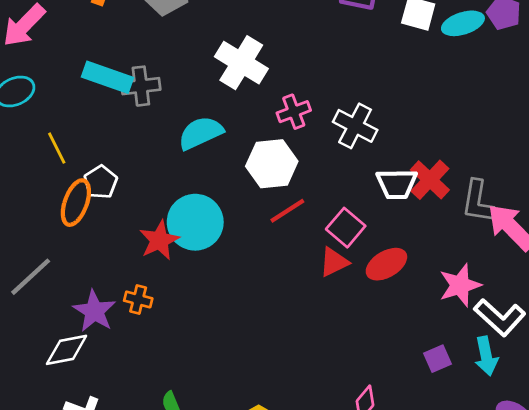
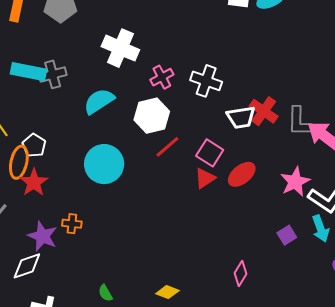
red star: (159, 240) -> (34, 182), moved

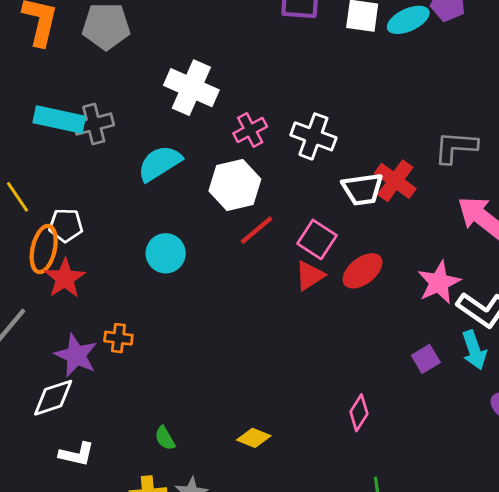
gray L-shape: (299, 121) -> (456, 147), moved, turned 92
white pentagon: (34, 145) -> (66, 225), turned -30
cyan circle: (104, 164) -> (166, 253), size x0.7

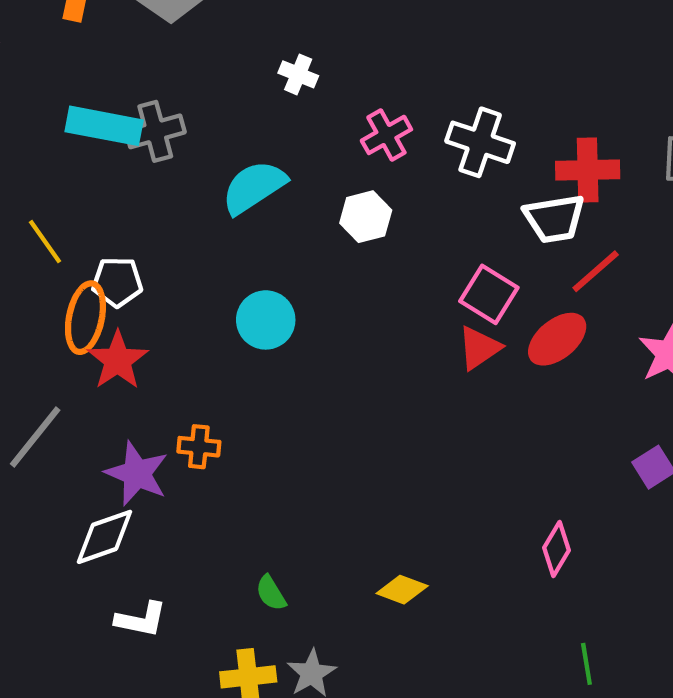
white cross: (191, 88) -> (298, 74), size x0.5
red cross: (395, 181) -> (588, 170), moved, turned -36
white hexagon: (235, 185) -> (366, 217), size x0.7
red line: (257, 230) -> (596, 271), moved

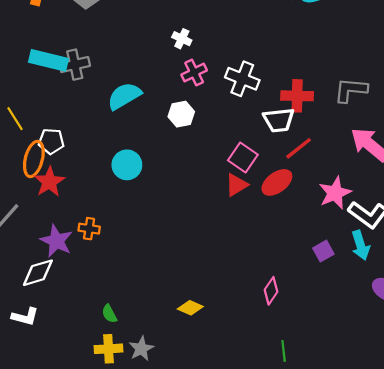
white cross: (298, 74) -> (182, 39), moved
green semicircle: (271, 593) -> (109, 314), moved
white L-shape: (141, 620) -> (25, 317), moved

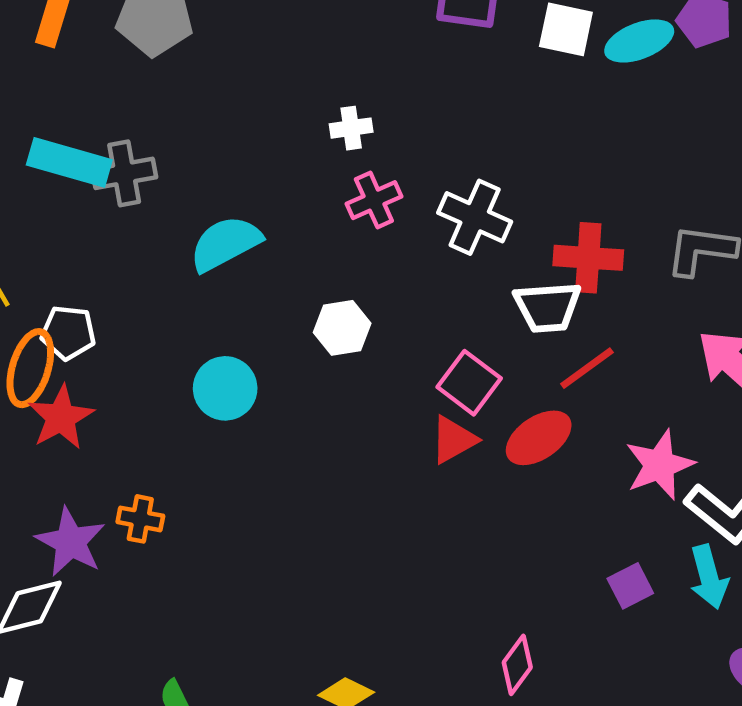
white cross: (182, 39) -> (351, 128), turned -36
white hexagon: (181, 114) -> (342, 328), moved

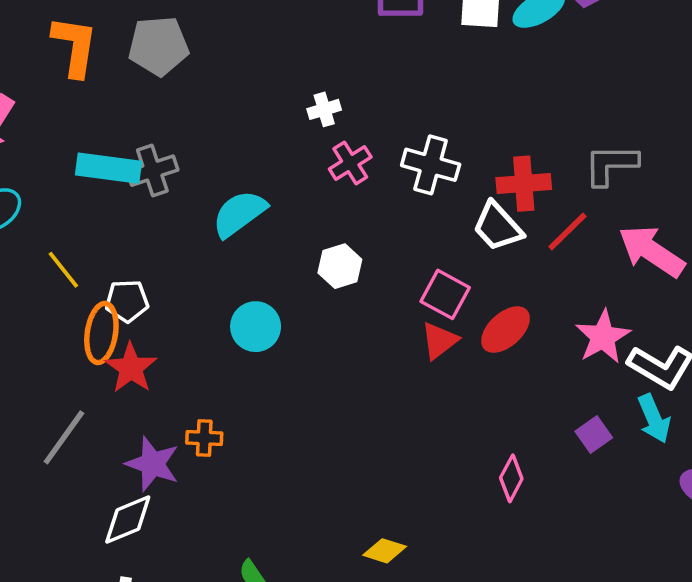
white trapezoid: (548, 307) -> (498, 227), turned 60
red line: (587, 368) -> (567, 232), moved
pink diamond: (517, 665) -> (511, 478), moved

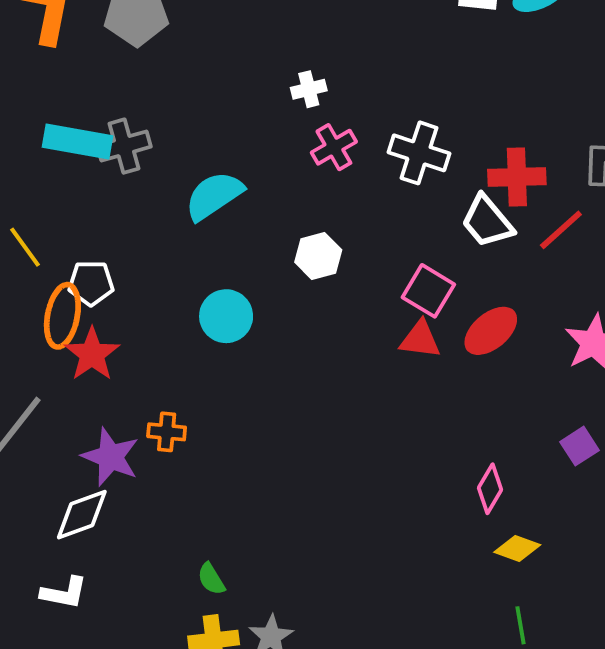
red triangle: (439, 341) -> (420, 340), turned 42
yellow diamond: (385, 551) -> (517, 548), moved

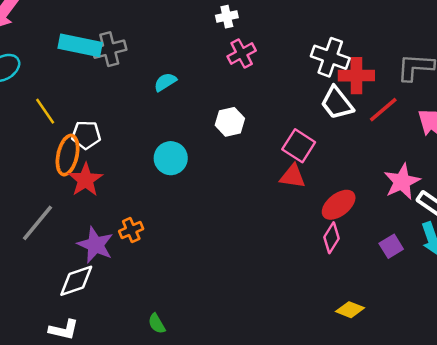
white cross: (419, 153) -> (330, 57), moved
cyan semicircle: (214, 196) -> (165, 82), size x0.6
red ellipse: (491, 331) -> (339, 205), moved
orange cross: (167, 432) -> (131, 230), turned -30
pink diamond: (490, 489) -> (331, 238), moved

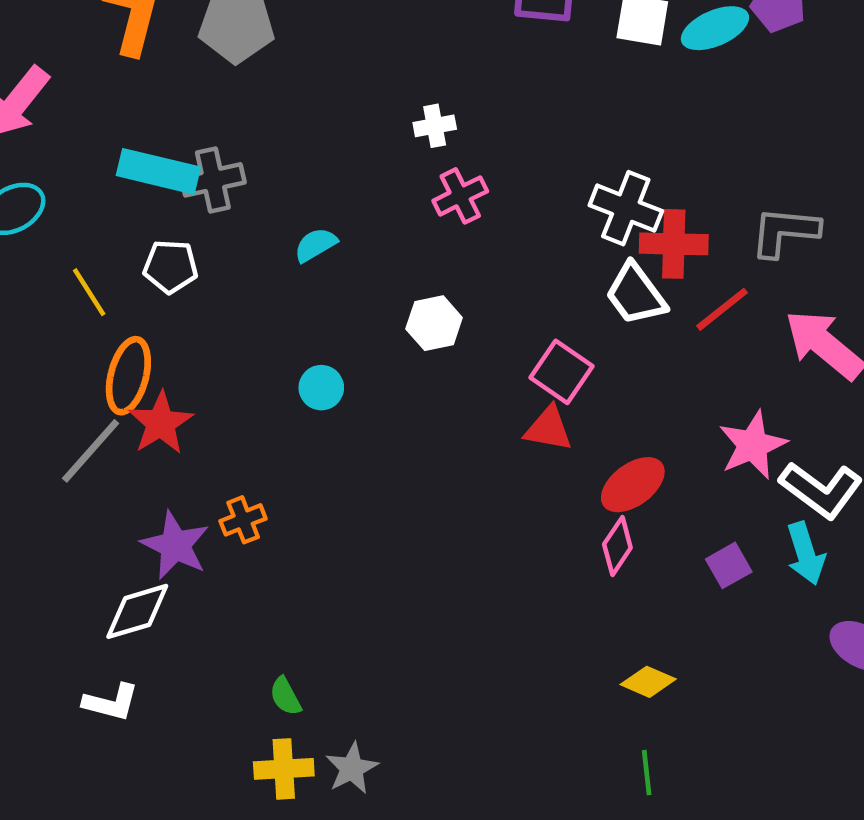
white pentagon: (86, 135) -> (171, 266), moved
cyan circle: (171, 158) -> (321, 388), size x0.7
gray line: (38, 223) -> (91, 451), moved

